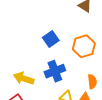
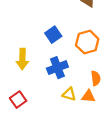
yellow arrow: (24, 78) -> (22, 59), moved, turned -108

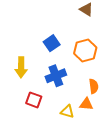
yellow triangle: (69, 94) -> (67, 111), moved
red square: (18, 100) -> (34, 100), moved, turned -35

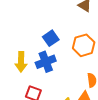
blue cross: (56, 76) -> (46, 62), moved

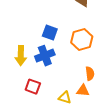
blue square: (51, 38) -> (50, 33), turned -35

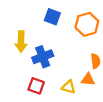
blue cross: (45, 56) -> (43, 57), moved
red square: (33, 87) -> (36, 86), moved

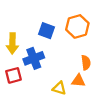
blue square: (52, 17) -> (46, 31), moved
red square: (36, 86) -> (13, 75), moved, turned -35

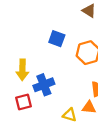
blue square: (46, 31) -> (57, 39), moved

